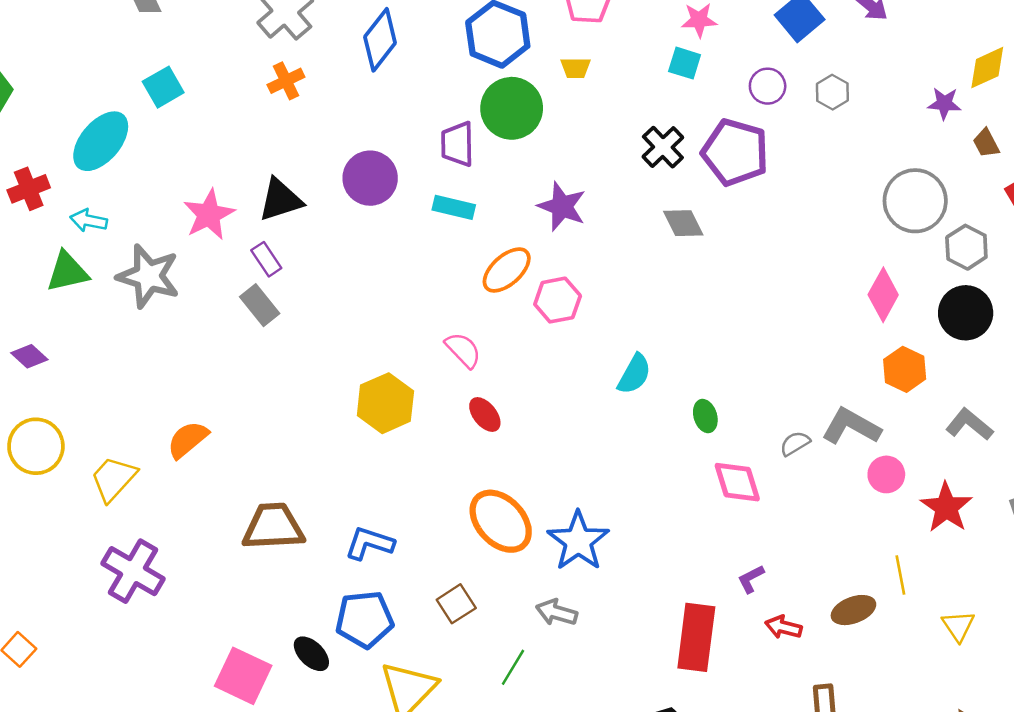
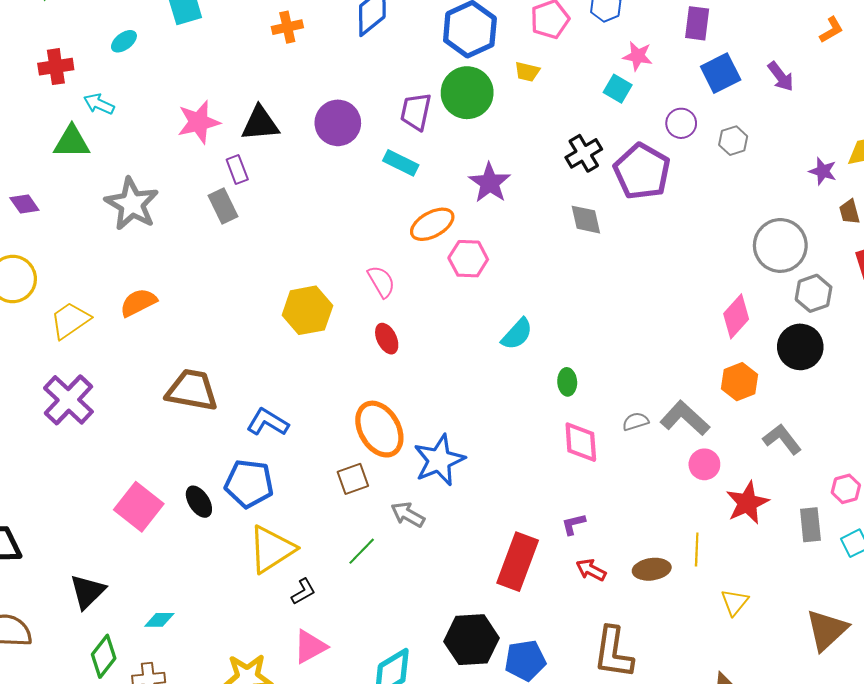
cyan ellipse: (101, 141) -> (124, 41), size x0.5
gray star: (148, 276) -> (132, 204), moved
brown square: (456, 604) -> (353, 479), moved

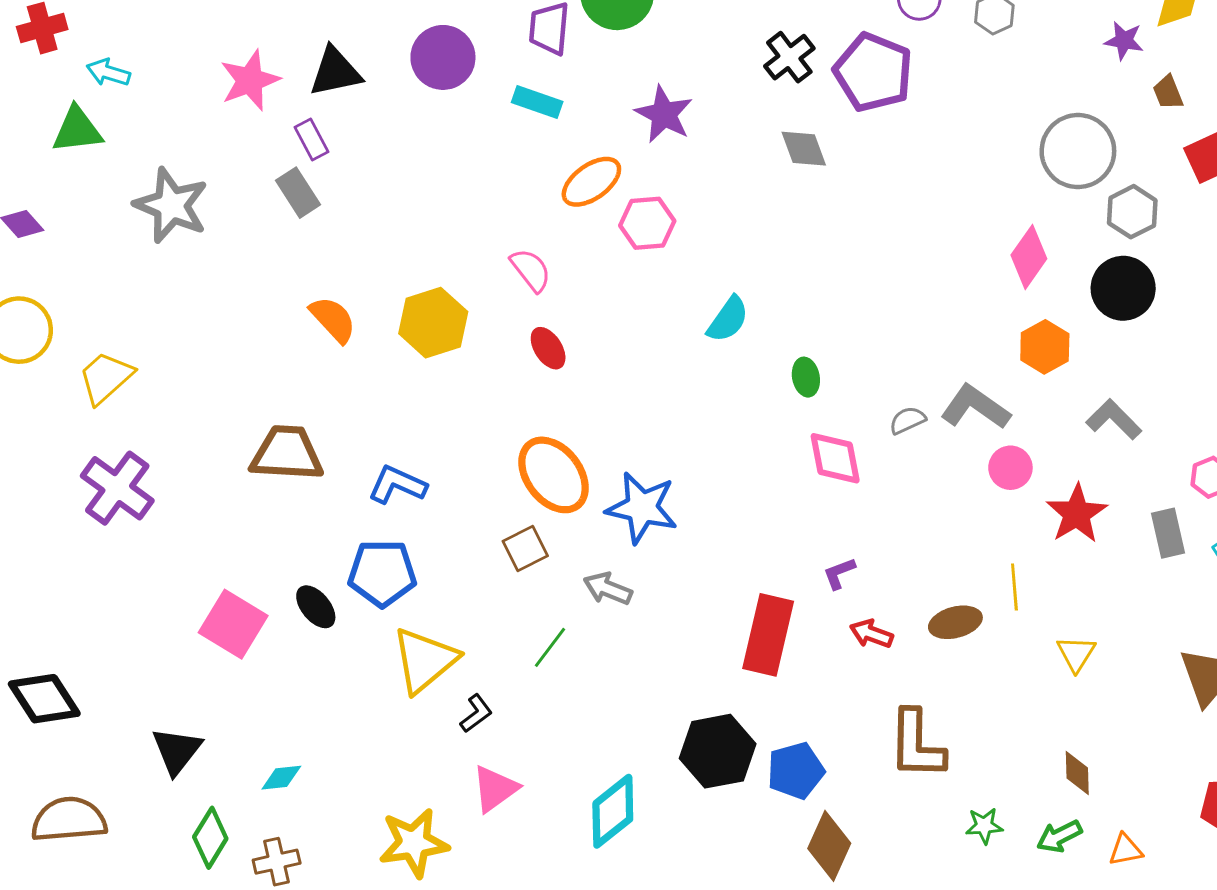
orange semicircle: (138, 303) -> (333, 319), moved, turned 81
blue star: (439, 460) -> (642, 508), turned -30

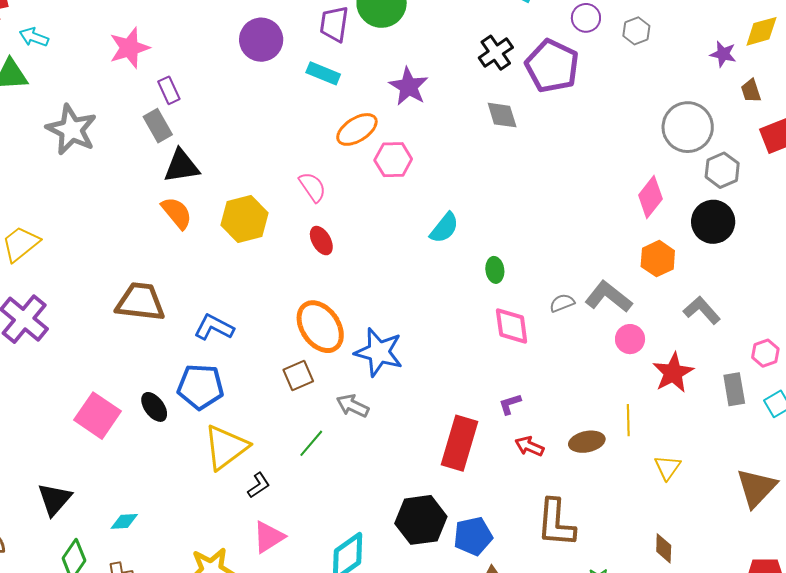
black triangle: (335, 72) -> (181, 166), moved

